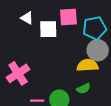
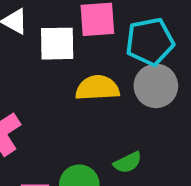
yellow semicircle: (88, 65) -> (97, 88), moved

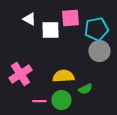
yellow semicircle: (97, 88) -> (63, 76), moved

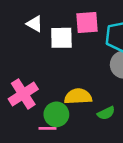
green circle: (61, 100) -> (56, 114), moved

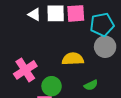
white square: (61, 38) -> (56, 13), moved
yellow semicircle: (78, 96) -> (73, 59), moved

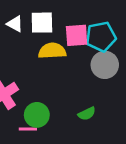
pink square: (76, 13) -> (77, 35), moved
yellow semicircle: (73, 59) -> (52, 51), moved

